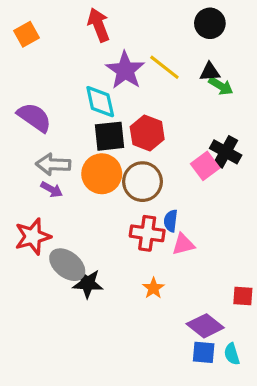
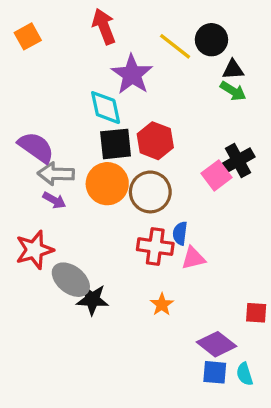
black circle: (210, 23) -> (211, 40), moved
yellow line: (164, 67) -> (175, 46), moved
black triangle: (210, 72) -> (233, 69), moved
purple semicircle: (34, 117) -> (36, 147), moved
black cross: (226, 152) -> (238, 161), turned 32

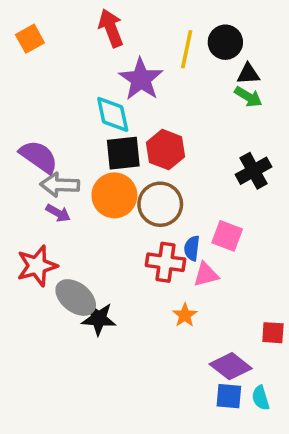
yellow line: (175, 46) -> (187, 49), turned 64
pink square: (216, 175) -> (227, 236), moved, turned -32
orange star: (162, 304) -> (185, 315), moved

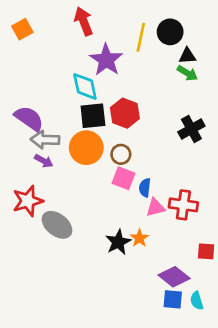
brown circle: (160, 204) -> (121, 154), size x0.6
pink square: (227, 236) -> (124, 178), moved
red cross: (165, 262) -> (183, 205), moved
black star: (99, 319) -> (118, 242), moved, turned -30

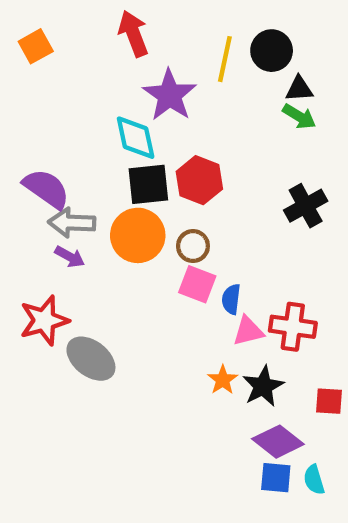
black star: (118, 242) -> (263, 386), moved

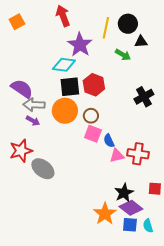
green arrow: (299, 116) -> (123, 55), moved
cyan diamond: (136, 138) -> (64, 65), turned -70
blue semicircle: (231, 299) -> (109, 141), turned -32
orange star: (223, 380) -> (105, 214), moved, size x1.6
black star: (263, 386) -> (124, 193), moved

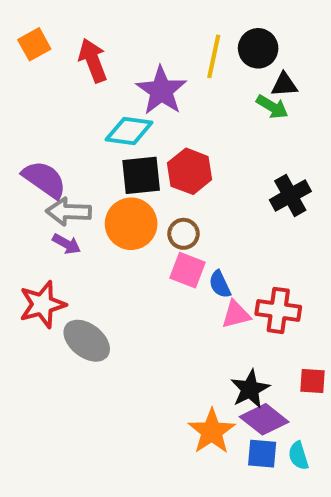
red arrow: (63, 16) -> (93, 60), moved
green arrow: (123, 55) -> (272, 107), moved

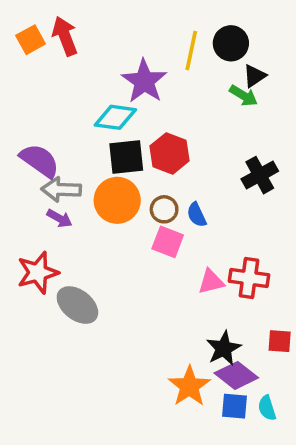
red arrow: (93, 60) -> (65, 36), moved
black triangle: (284, 85) -> (254, 76), turned -30
blue semicircle: (220, 284) -> (197, 215), moved

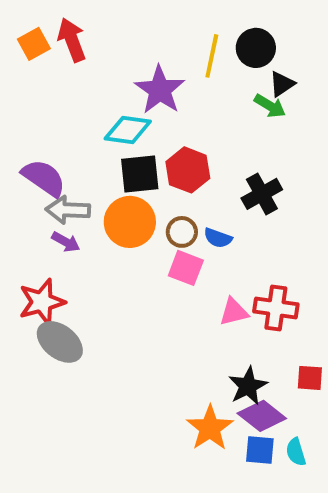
black cross: (260, 175) -> (262, 194), moved
blue semicircle: (197, 215) -> (218, 238), turned -45
gray ellipse: (77, 305) -> (60, 342), moved

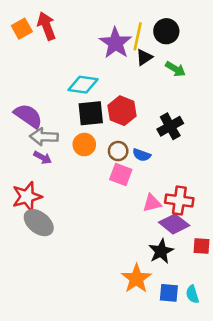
black triangle: (282, 84) -> (144, 57), moved
purple star: (160, 90) -> (116, 43), moved
orange circle: (130, 222) -> (84, 145), size x0.7
purple diamond: (262, 416) -> (174, 224), moved

